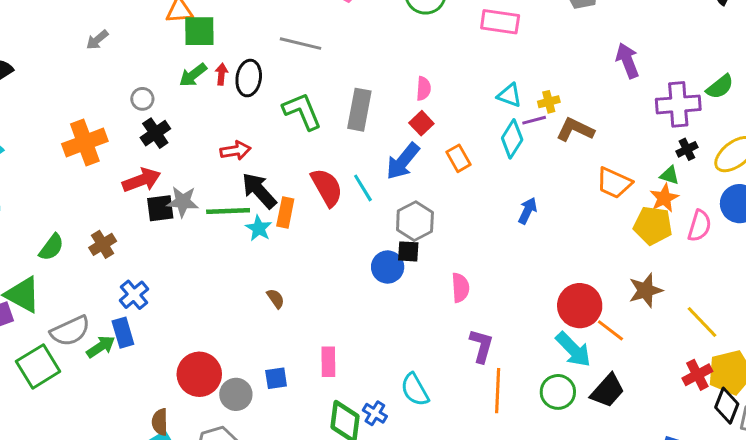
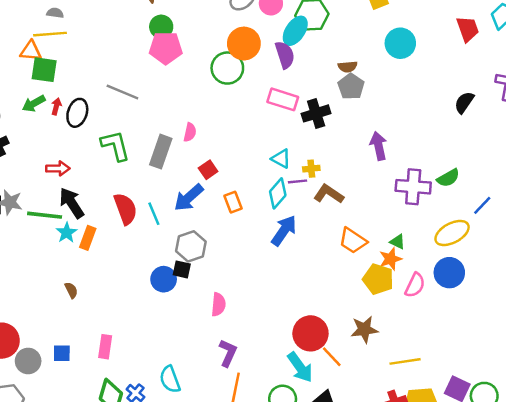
pink semicircle: (424, 88) -> (190, 132), moved
black cross: (687, 149) -> (316, 113), moved, size x1.6
blue arrow: (528, 211) -> (284, 231), moved, size x1.5
orange rectangle: (285, 212) -> (88, 238), moved
yellow line: (702, 322) -> (405, 361), turned -64

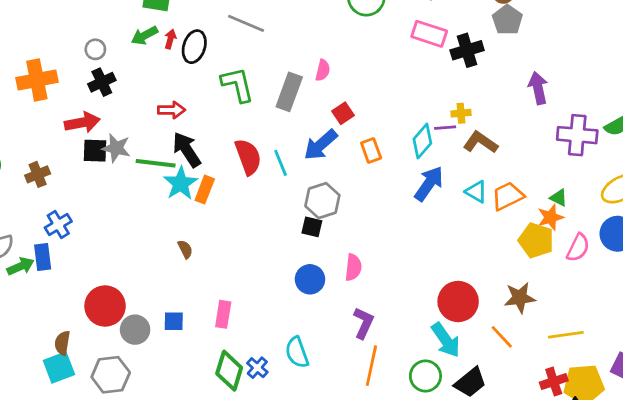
cyan triangle: (281, 159) -> (476, 192), moved
cyan star: (67, 233) -> (181, 183), size x1.4
orange trapezoid: (353, 241) -> (508, 196), turned 120
blue circle: (164, 279) -> (310, 279), moved
orange line: (332, 357) -> (502, 337), moved

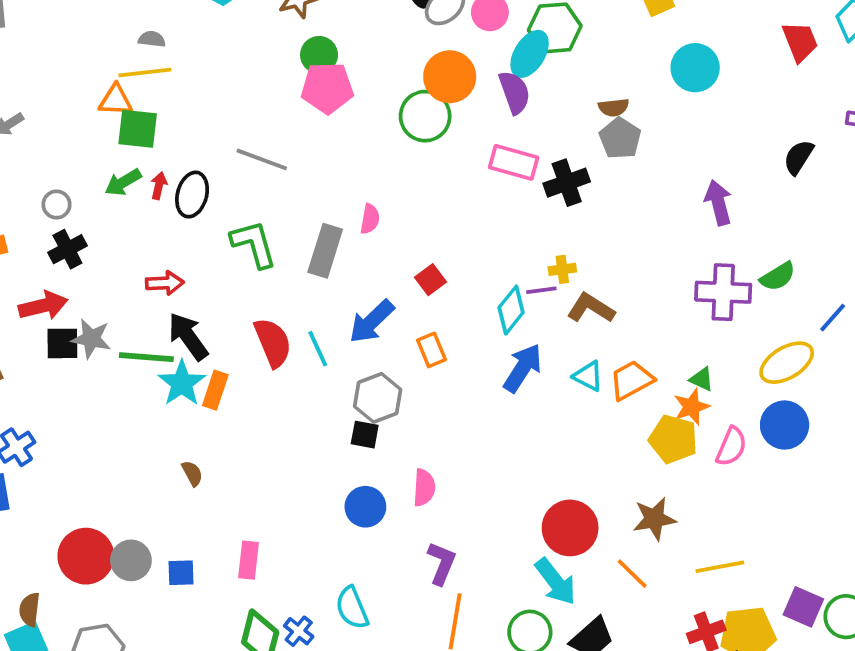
purple arrow: (538, 88) -> (718, 203), moved
red square: (343, 113) -> (430, 280), moved
orange rectangle: (371, 151) -> (431, 350), moved
gray circle: (135, 330) -> (131, 560), moved

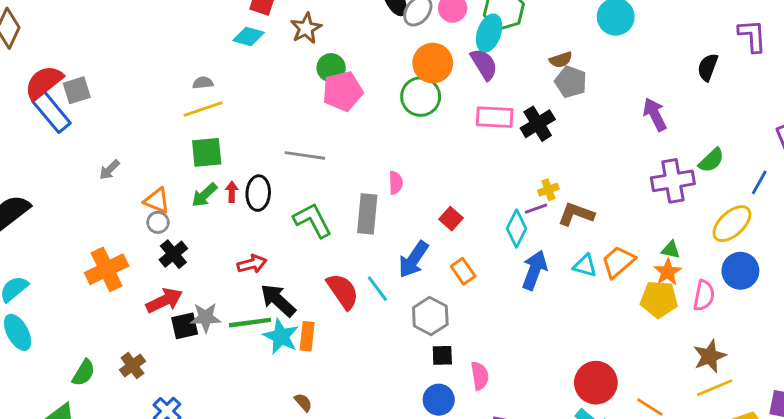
orange triangle: (116, 100) -> (157, 201), moved, turned 32
black square: (365, 435) -> (442, 355), moved
brown star: (654, 519) -> (710, 356), moved

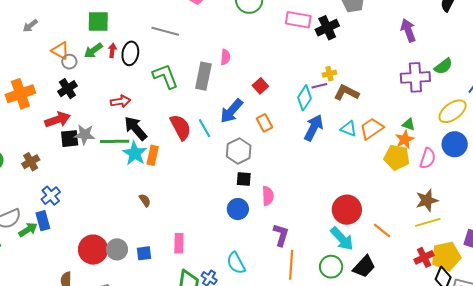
gray circle: (158, 222) -> (69, 62), moved

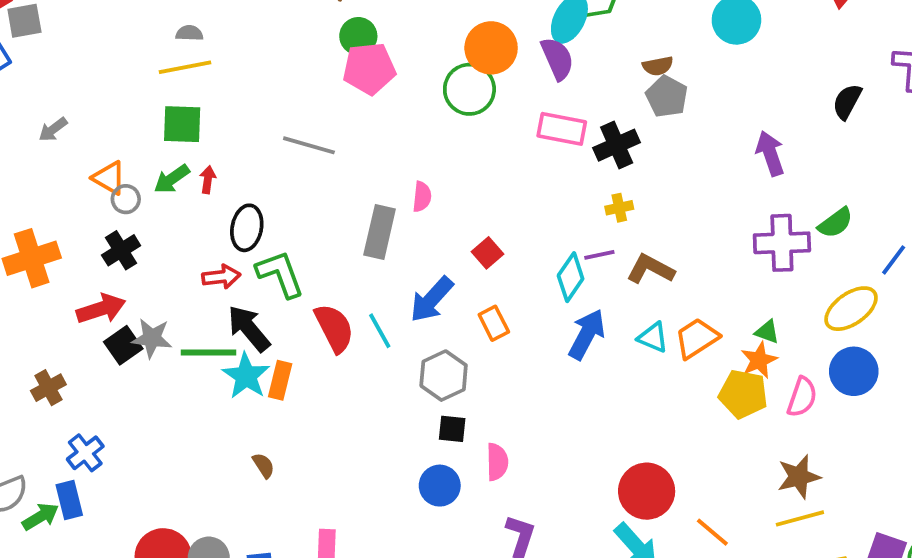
black ellipse: (130, 53) -> (247, 228), moved
yellow cross: (329, 74) -> (619, 208), moved
green L-shape: (165, 76) -> (280, 274), moved
black square: (70, 139) -> (123, 345), turned -30

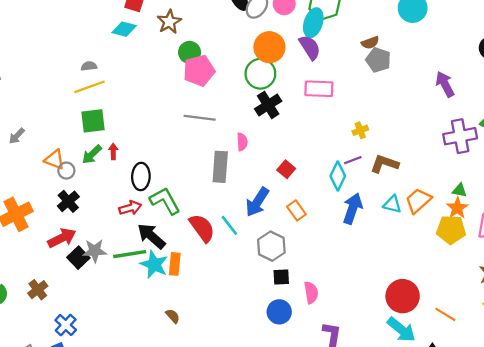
gray line: (309, 145) -> (200, 118), moved
black cross: (617, 145) -> (268, 105), moved

